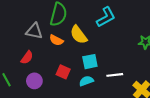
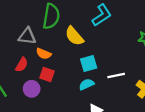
orange semicircle: (56, 40) -> (44, 54), moved
red square: (63, 72) -> (47, 75), moved

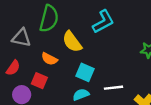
orange semicircle: (44, 54) -> (49, 59), moved
cyan square: (89, 63) -> (85, 72), turned 35

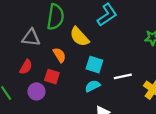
orange semicircle: (49, 59) -> (59, 55), turned -144

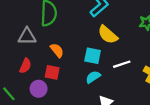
yellow semicircle: (79, 37) -> (108, 35), moved

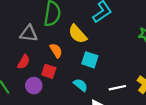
yellow semicircle: (108, 35) -> (78, 34), moved
white line: (122, 64) -> (117, 88), moved
cyan semicircle: (93, 77) -> (80, 85), moved, turned 64

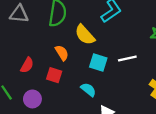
gray triangle: (29, 34) -> (19, 14), moved
purple circle: (34, 86) -> (32, 99), moved
white line: (117, 88) -> (127, 58), moved

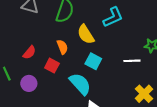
white line: (127, 58) -> (132, 61), moved
cyan semicircle: (88, 90) -> (80, 84), size x1.6

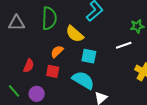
orange semicircle: (62, 47) -> (57, 52), turned -96

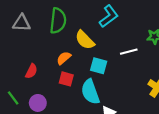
white line: (124, 45) -> (129, 52), moved
red square: (53, 71) -> (66, 79), moved
cyan semicircle: (83, 80) -> (90, 92), turned -145

